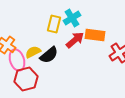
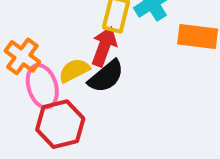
red arrow: (75, 40) -> (104, 46), moved, turned -30

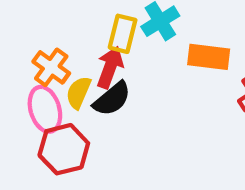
orange cross: (22, 56) -> (51, 67), moved
yellow semicircle: (74, 70) -> (78, 93), turned -40

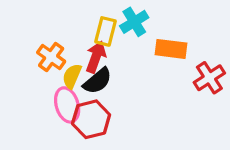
pink ellipse: (45, 109) -> (67, 105), moved
red hexagon: (64, 149) -> (91, 119), moved

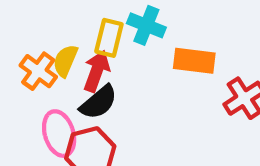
cyan cross: (134, 22) -> (146, 25), turned -36
yellow semicircle: (72, 76) -> (65, 61), moved

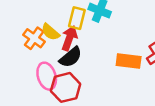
yellow semicircle: (65, 61) -> (50, 32), turned -72
orange rectangle: (194, 61) -> (129, 61), moved

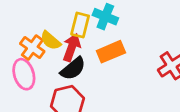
orange rectangle: (129, 61) -> (111, 52), moved, turned -30
pink ellipse: (47, 76) -> (24, 74), moved

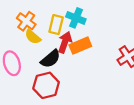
orange cross: (32, 48) -> (26, 21), moved
red arrow: (72, 48) -> (65, 42), moved

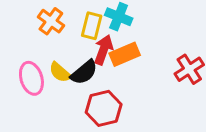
yellow semicircle: (33, 37) -> (60, 72), moved
red hexagon: (46, 85) -> (104, 108), moved

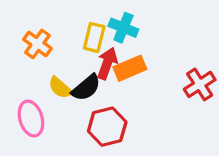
orange cross: (51, 21) -> (37, 44), moved
pink ellipse: (31, 78) -> (31, 119), moved

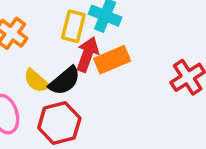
red hexagon: (107, 127) -> (59, 123), moved

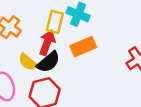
red arrow: (87, 54) -> (47, 43), moved

